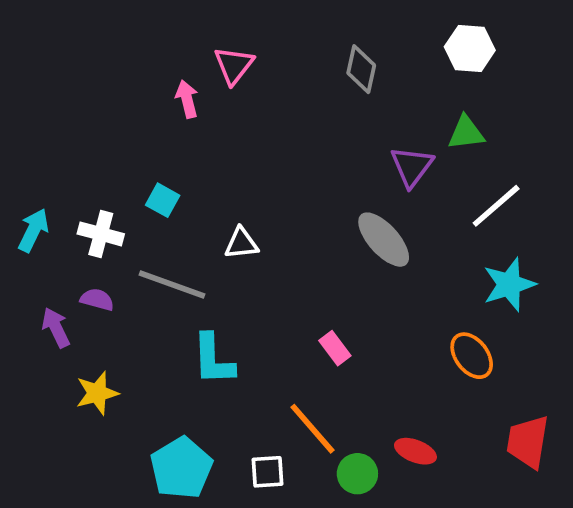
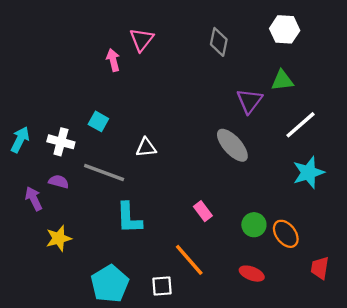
orange ellipse: (472, 356) -> (286, 234), moved
red trapezoid: (528, 442) -> (320, 268), size x0.7
green circle: (357, 474) -> (254, 225), moved

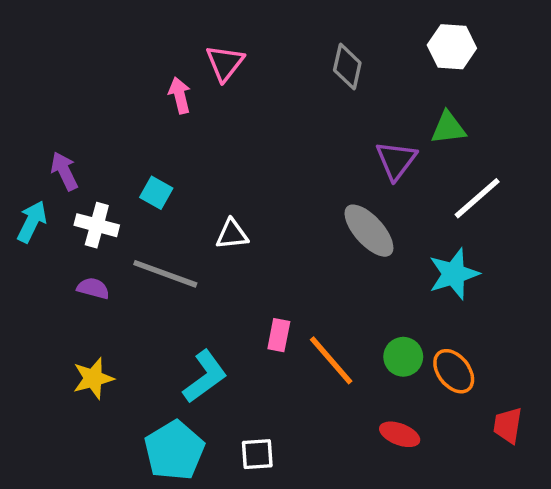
cyan star: (308, 172) -> (454, 274), moved
purple arrow: (34, 199) -> (64, 171), moved
pink rectangle: (203, 211) -> (279, 335), moved, turned 48
cyan L-shape: (129, 218) -> (205, 377), moved, turned -124
orange line: (189, 260) -> (331, 360), moved

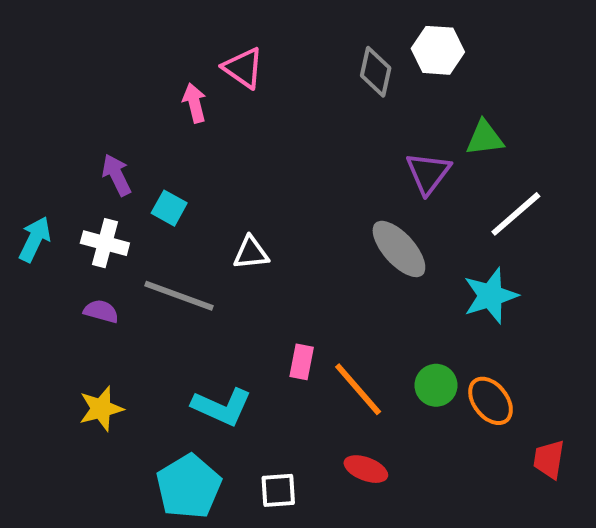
white hexagon: (452, 47) -> (438, 50), moved
pink triangle: (225, 63) -> (243, 68), turned -33
purple arrow: (64, 171) -> (117, 175), moved
cyan L-shape: (205, 377) -> (222, 407), turned 60
red ellipse: (400, 434) -> (366, 469), moved

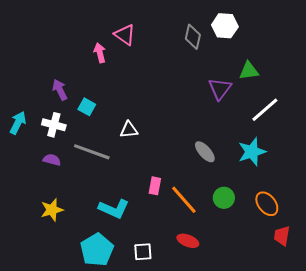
gray ellipse: (399, 249) -> (205, 152), moved, size x0.7
orange ellipse: (491, 401) -> (267, 204), moved

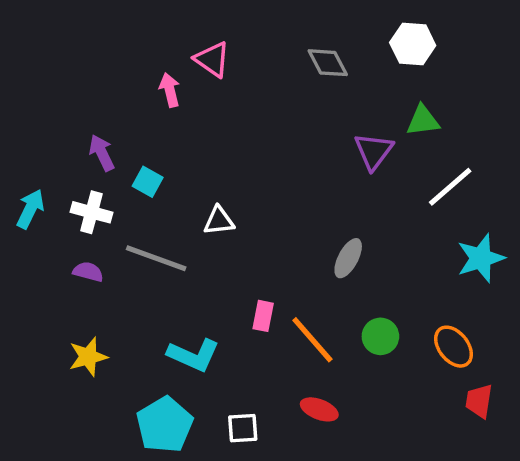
white hexagon: (225, 26) -> (413, 44), moved
gray diamond: (193, 37) -> (328, 63), turned -40
gray ellipse: (205, 152) -> (348, 258), turned 70
cyan star: (252, 152) -> (481, 258), moved

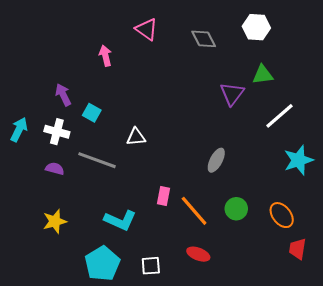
pink triangle: (212, 59) -> (147, 29), moved

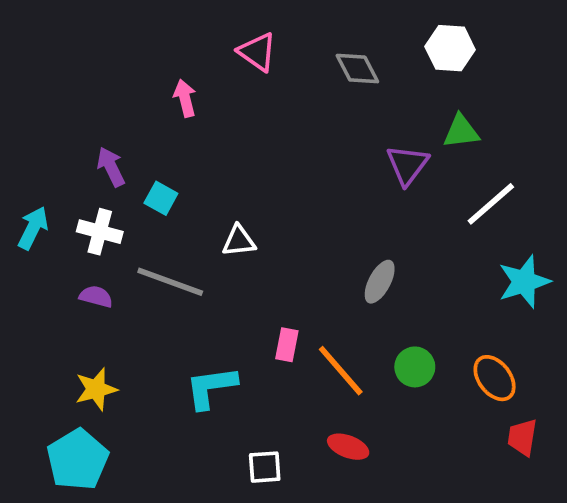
cyan L-shape: (120, 220) -> (211, 387), turned 148
cyan pentagon: (102, 264) -> (78, 460), moved

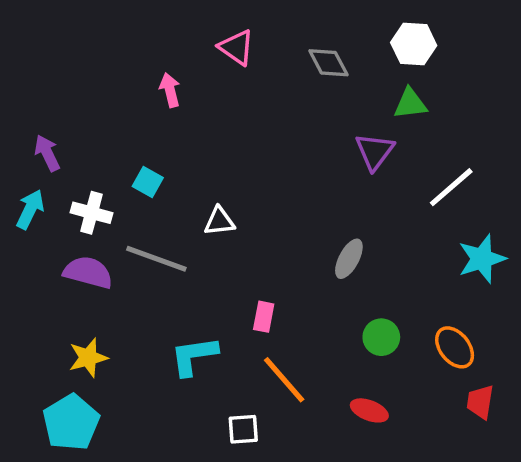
green triangle: (461, 132) -> (410, 104), moved
purple arrow: (111, 167) -> (47, 153), moved
purple semicircle: (96, 297) -> (88, 272), size x1.6
orange line: (341, 371) -> (284, 380), moved
red ellipse: (348, 447) -> (369, 410), moved

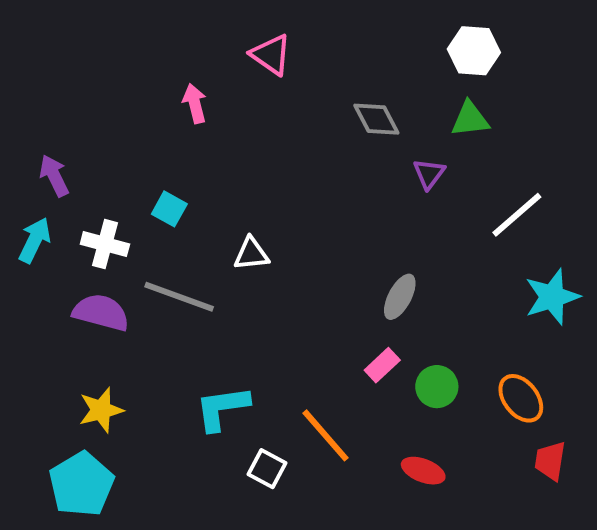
gray diamond: (328, 63) -> (376, 119), moved
purple triangle: (374, 151) -> (429, 174), size x0.7
pink rectangle: (264, 317) -> (382, 365), moved, turned 36
white square: (243, 429) -> (267, 469), moved, turned 32

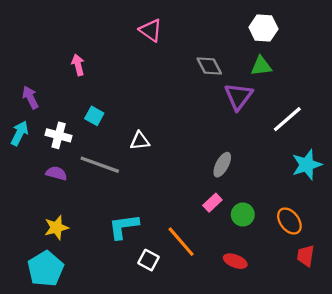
pink arrow: (195, 103) -> (78, 65), moved
purple triangle: (429, 174) -> (238, 96), size x1.6
purple semicircle: (101, 312) -> (56, 173), size x0.7

